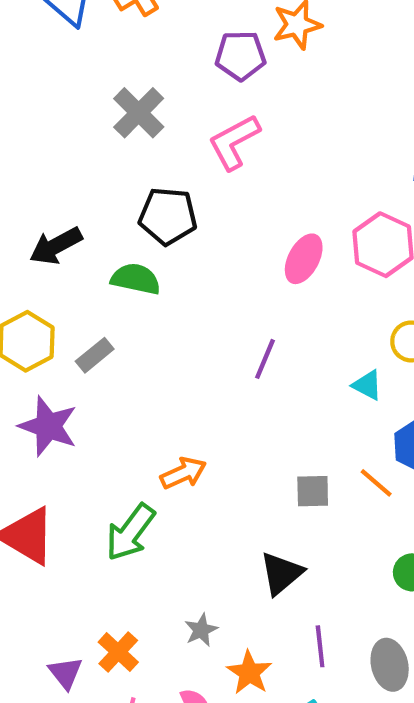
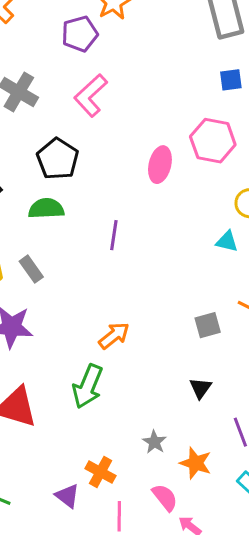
black pentagon: (168, 216) -> (58, 159), turned -30
gray rectangle: (95, 355) -> (31, 269), turned -72
purple line: (265, 359) -> (114, 235), moved
black triangle: (281, 573) -> (200, 388), size x0.7

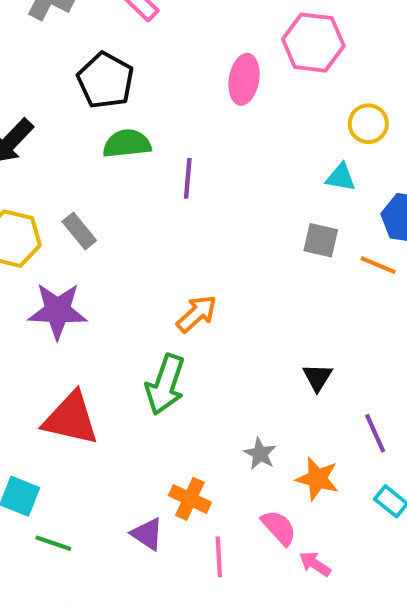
green semicircle: (46, 209) -> (127, 144), moved
gray square: (208, 325) -> (321, 240), moved, turned 32

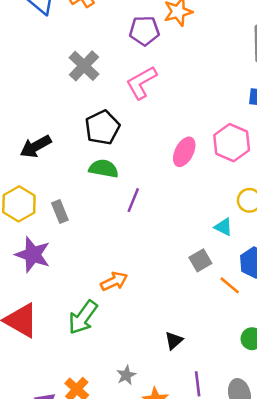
gray square: (321, 240) -> (200, 260), turned 30

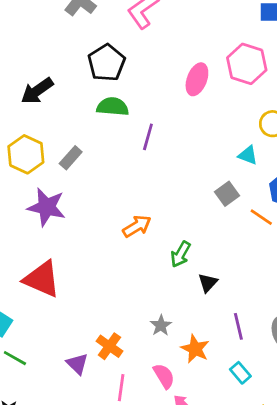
gray rectangle: (60, 212) -> (71, 158), turned 70
green arrow: (83, 317) -> (181, 254), moved, size x0.7

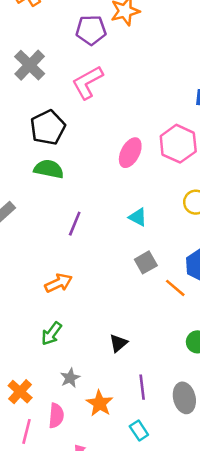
purple line: (148, 137) -> (75, 224), moved
cyan triangle: (248, 155) -> (138, 217), moved
green arrow: (181, 254) -> (52, 334), moved
pink semicircle: (164, 376) -> (56, 416), moved, turned 30

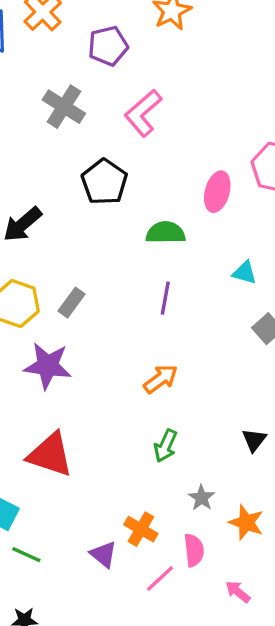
purple pentagon: (91, 30) -> (108, 46), moved
green semicircle: (49, 169) -> (166, 233), moved
pink line: (26, 431) -> (160, 579), turned 45

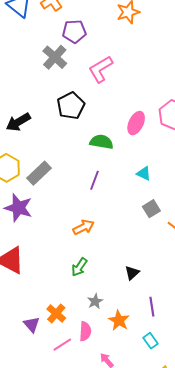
purple pentagon: (108, 46) -> (74, 31), moved
gray rectangle: (71, 303) -> (39, 173), size x1.4

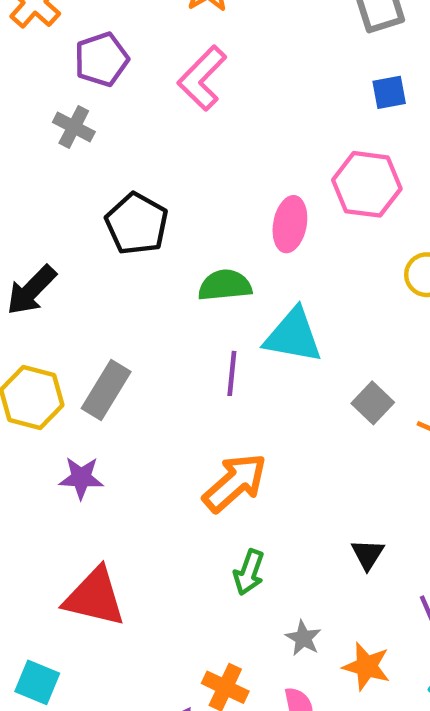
gray cross: (55, 57) -> (74, 127), size x0.7
pink L-shape: (101, 69) -> (202, 78), moved
cyan triangle: (144, 173) -> (293, 336), moved, size x1.8
purple star: (18, 208) -> (81, 478), size x0.7
orange arrow: (83, 227) -> (235, 483), size x1.4

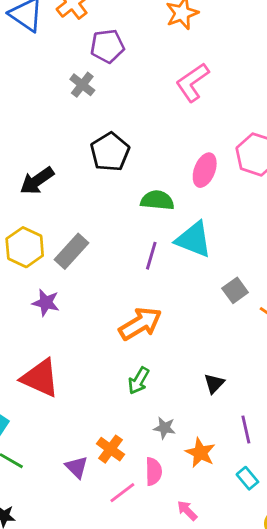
pink L-shape: (202, 78) -> (192, 82), moved
gray star: (303, 638) -> (165, 428), turned -30

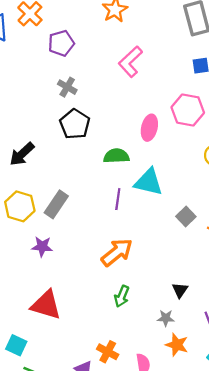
gray cross: (82, 85) -> (67, 87), moved
gray star: (165, 428) -> (166, 318), moved

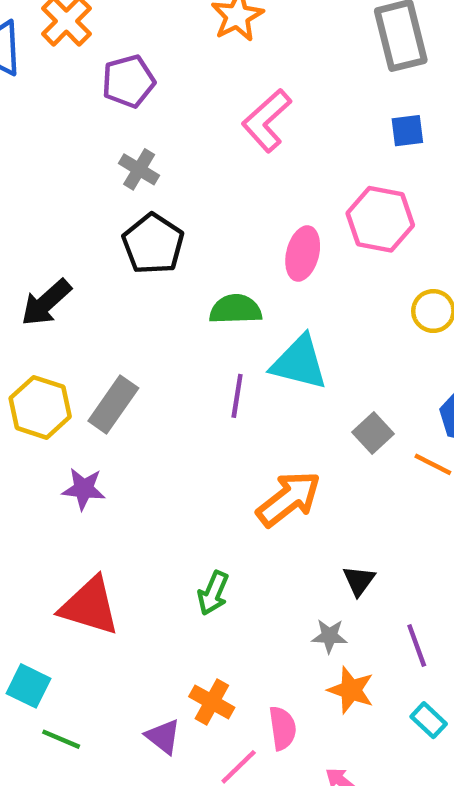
orange arrow: (117, 252) -> (289, 499), moved
green arrow: (122, 296) -> (213, 593), moved

